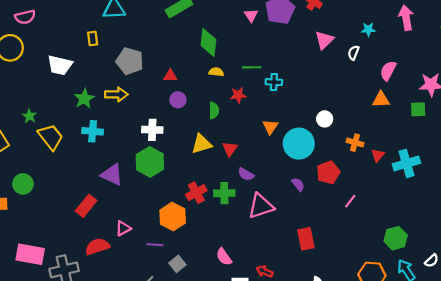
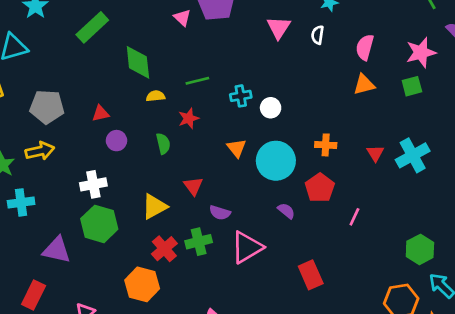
cyan cross: (274, 82) -> (241, 96), moved
white circle: (325, 119) -> (271, 108), moved
orange cross: (355, 143) -> (326, 145), moved
yellow triangle: (202, 144) -> (154, 207), moved

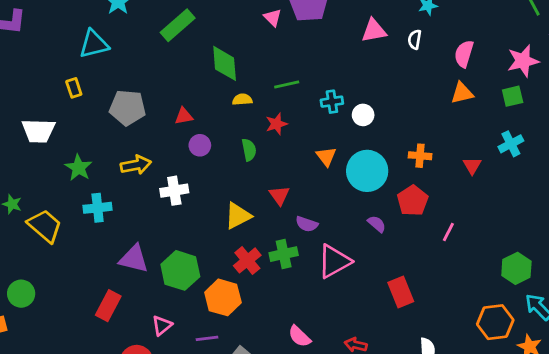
pink triangle: (279, 28) -> (374, 31), turned 45
yellow arrow: (40, 151) -> (136, 165), moved
cyan cross: (413, 155) -> (511, 144), moved, size x0.7
green hexagon: (99, 224) -> (180, 270), moved

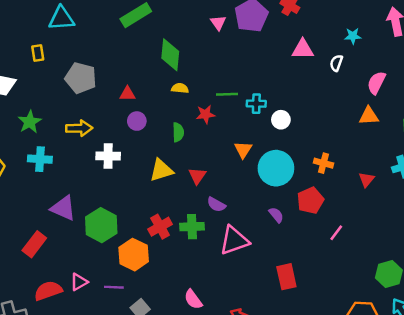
green line: (287, 84) -> (227, 94), moved
yellow triangle: (238, 216) -> (161, 170), moved
pink triangle: (162, 325) -> (79, 282), moved

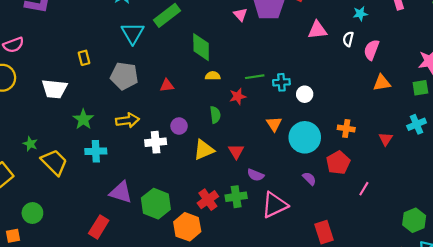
cyan triangle: (62, 18) -> (133, 33), moved, turned -50
pink semicircle: (376, 83) -> (371, 50), moved
purple circle: (137, 121) -> (179, 126), moved

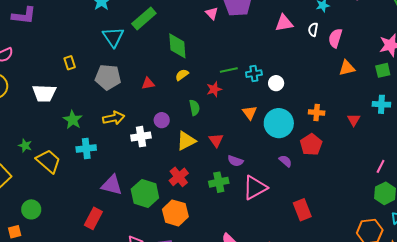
yellow semicircle: (213, 76) -> (182, 75), moved, turned -32
cyan cross: (417, 124) -> (381, 104), turned 30
pink line: (364, 189) -> (381, 166), moved
red cross: (208, 200) -> (179, 177), moved

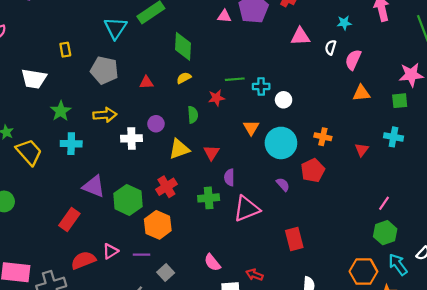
pink triangle: (212, 13) -> (224, 16), turned -48
purple semicircle: (235, 161) -> (229, 177), turned 63

